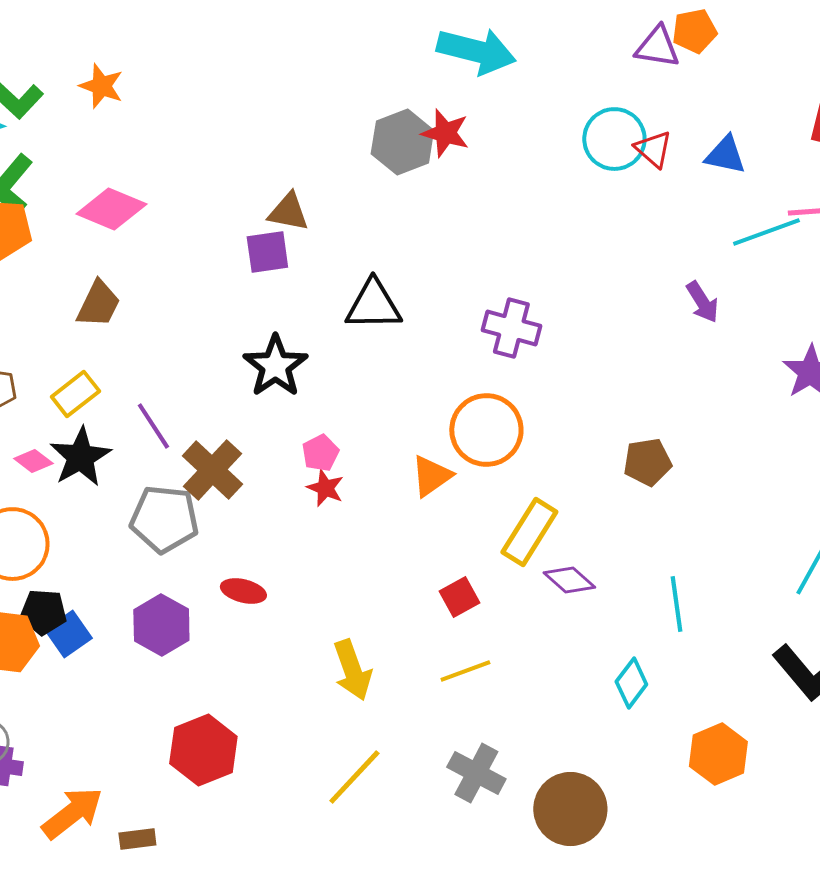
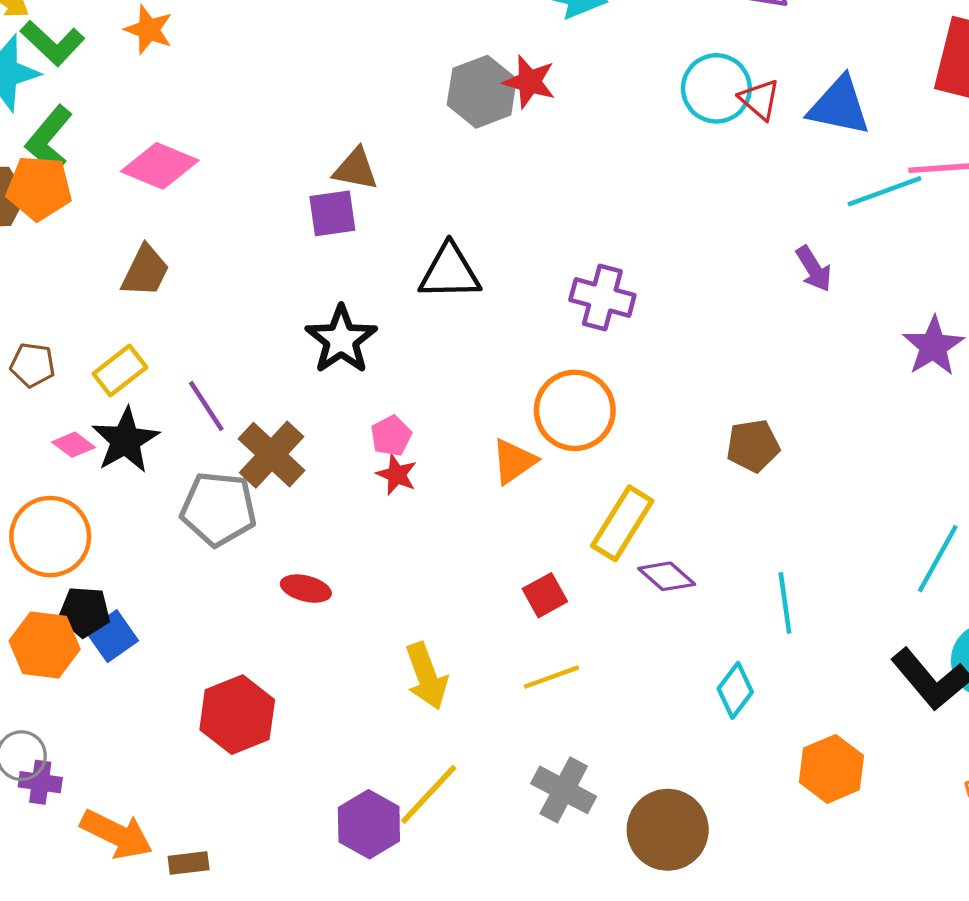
blue triangle: (725, 155) -> (839, 106), size x1.4
purple hexagon: (161, 625) -> (369, 824), moved
red hexagon: (203, 750) -> (237, 715), moved
orange arrow: (72, 813) -> (117, 834), turned 64

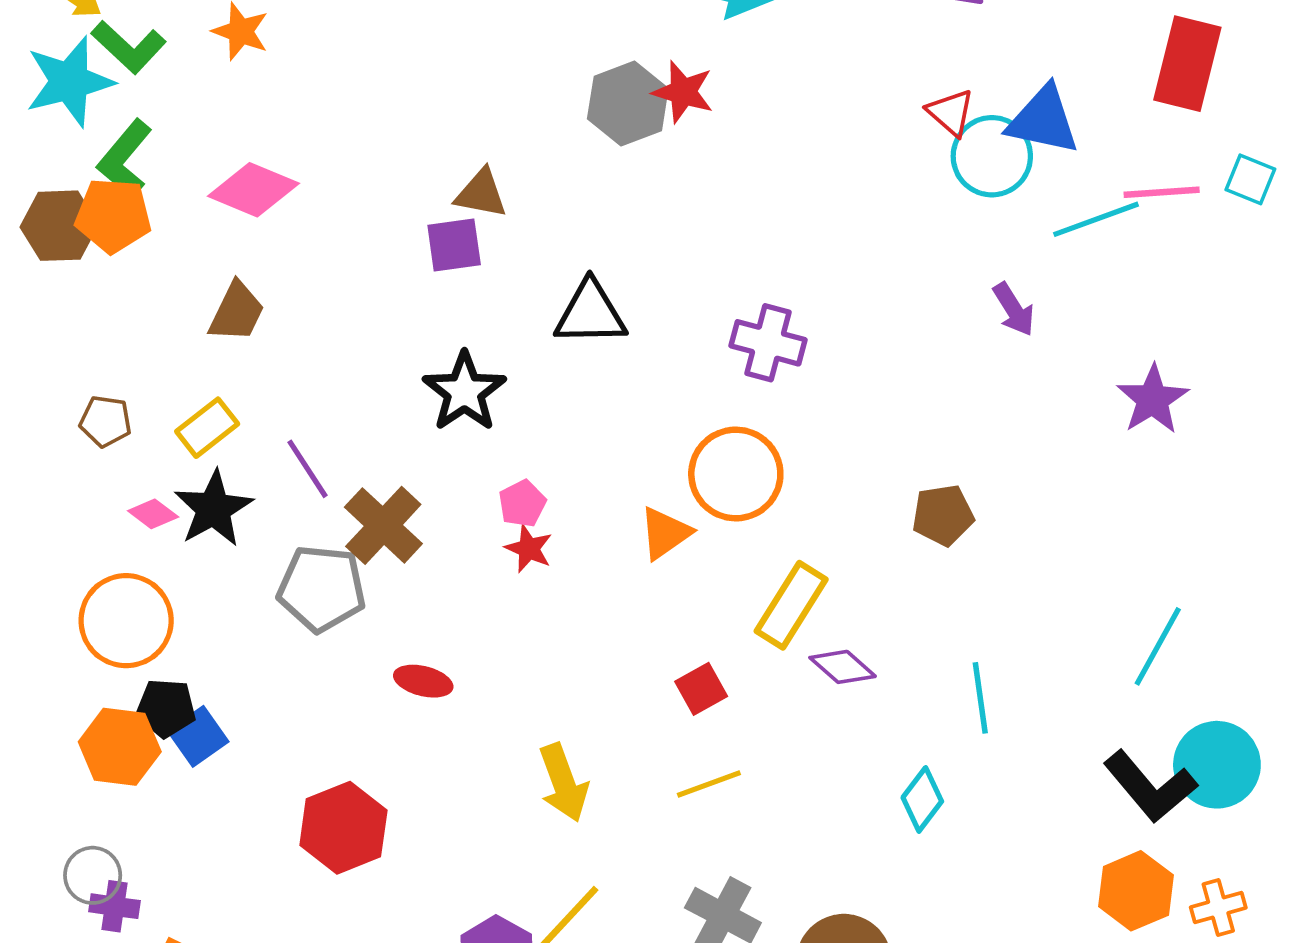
cyan circle: (716, 88) -> (992, 156), moved
orange hexagon: (831, 769) -> (1136, 891), moved

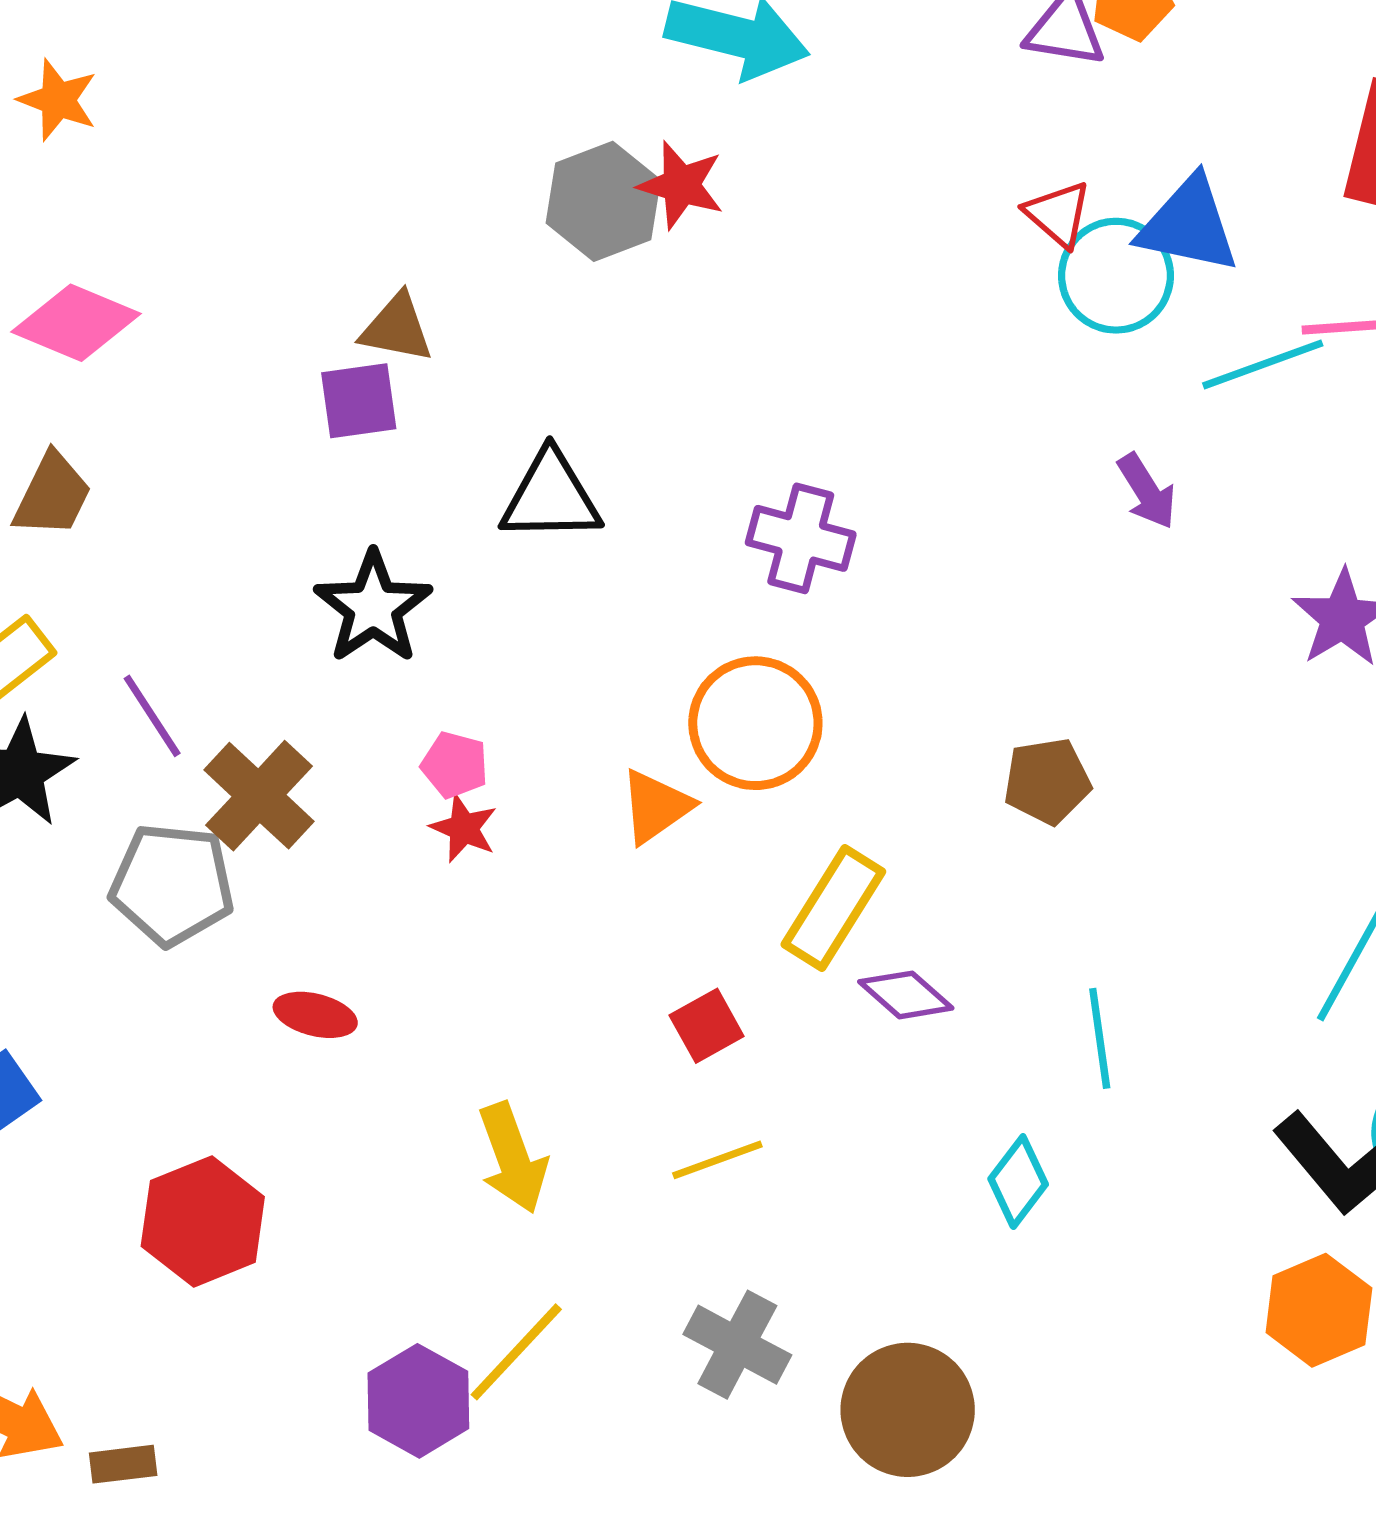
pink pentagon: (522, 504) -> (455, 765), turned -30

